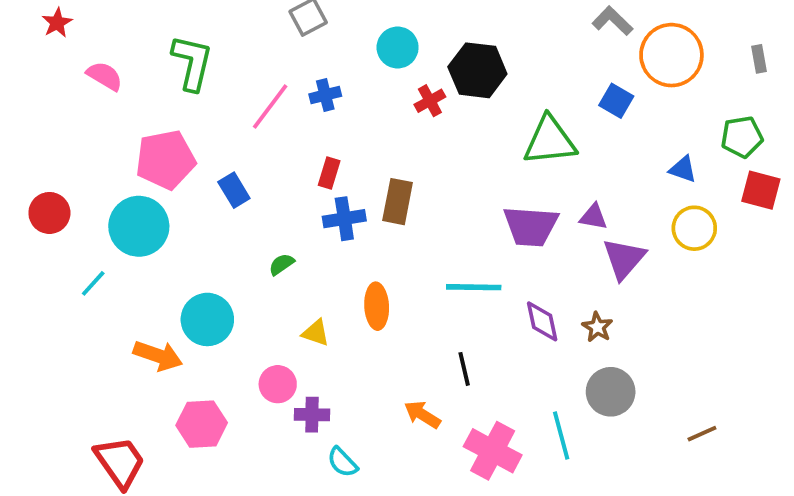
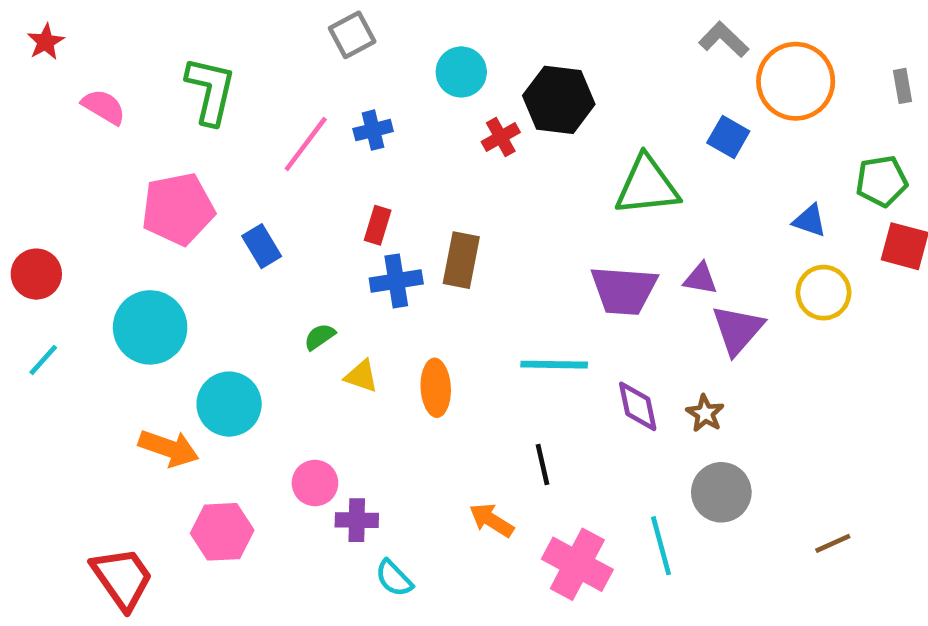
cyan circle: (139, 226) -> (150, 327), moved
cyan line: (93, 283) -> (43, 360), moved
yellow triangle: (316, 333) -> (361, 376), moved

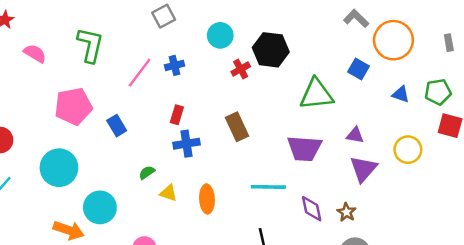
blue triangle: (810, 221) -> (401, 94), moved
brown rectangle: (461, 260) -> (237, 127), moved, turned -36
purple triangle: (700, 279) -> (355, 135), moved

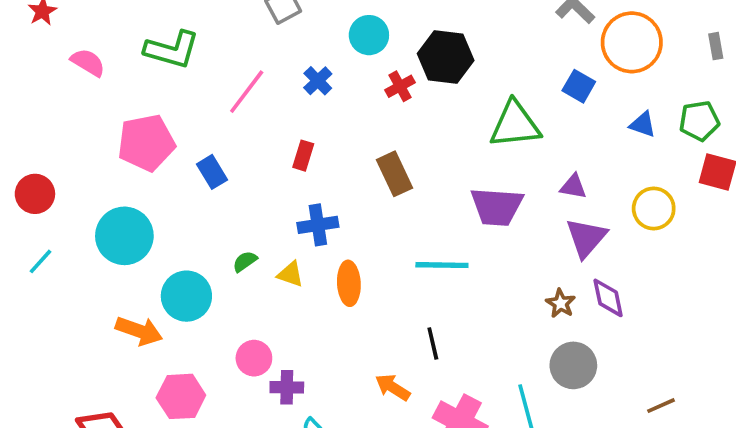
green L-shape: (90, 45) -> (172, 50), turned 93
blue cross: (174, 65) -> (318, 81), moved, turned -30
blue cross: (187, 144) -> (318, 225), moved
green semicircle: (147, 173) -> (245, 261), moved
purple diamond: (312, 209) -> (608, 298), moved

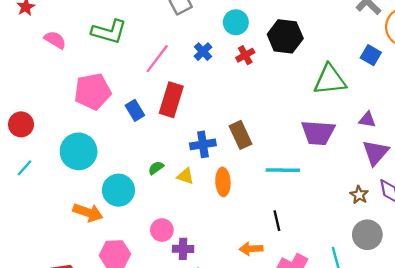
red cross: (400, 86) -> (245, 55), moved
red rectangle: (303, 156) -> (171, 100), moved, size x1.8
brown rectangle: (395, 174) -> (241, 135), moved
orange arrow: (393, 387) -> (251, 249), turned -35

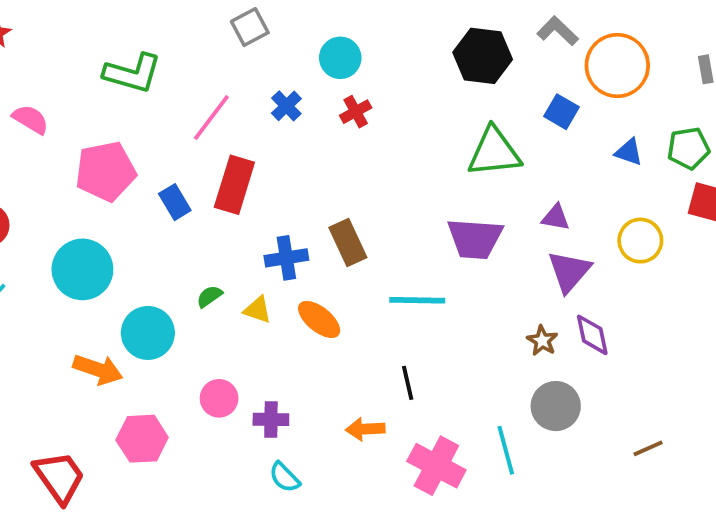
black hexagon: (285, 36) -> (483, 56), moved
pink semicircle: (55, 40) -> (31, 119), moved
orange ellipse: (223, 182) -> (319, 319), turned -48
purple cross: (183, 249) -> (271, 419), moved

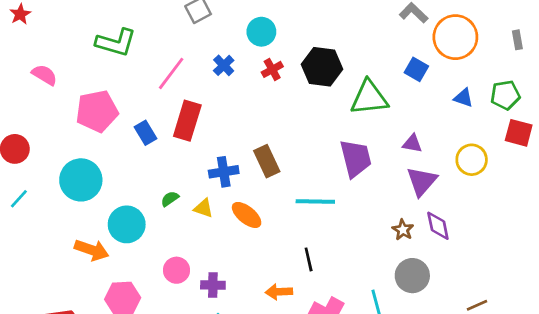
black hexagon: (483, 56) -> (322, 67), moved
purple trapezoid: (475, 239) -> (356, 158), turned -108

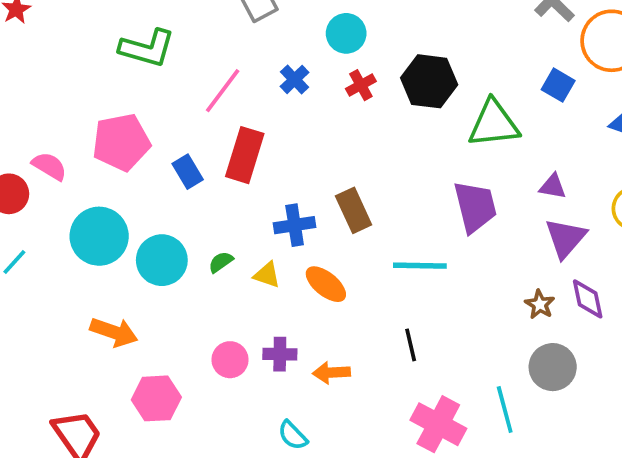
pink semicircle: (44, 75) -> (49, 166), moved
cyan circle: (127, 224) -> (162, 260), moved
purple cross: (213, 285) -> (280, 354), moved
orange arrow: (279, 292) -> (331, 373), moved

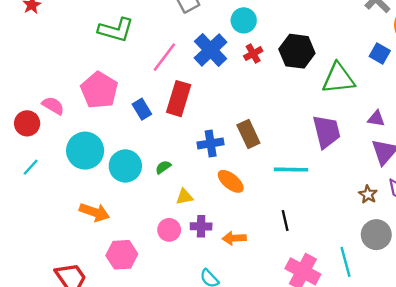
blue cross: (295, 79) -> (211, 50), size x1.8
pink pentagon: (121, 142) -> (99, 90), turned -30
yellow triangle: (267, 275) -> (185, 197), moved, turned -30

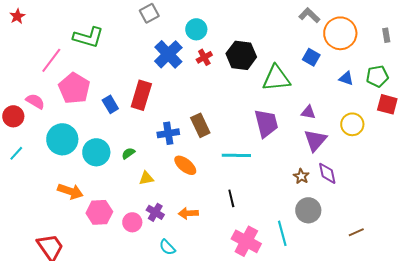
pink line: (164, 57) -> (51, 60), moved
purple cross: (201, 226) -> (155, 212), moved, turned 30
pink circle: (169, 230) -> (132, 222), moved
pink hexagon: (122, 255) -> (99, 212), moved

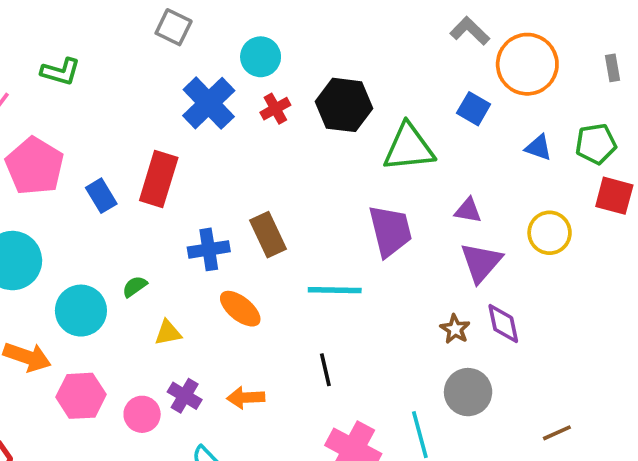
gray square: (149, 13) -> (174, 27), turned -36
green L-shape: (88, 37) -> (61, 72), size x0.7
cyan circle: (96, 152) -> (81, 311), moved

